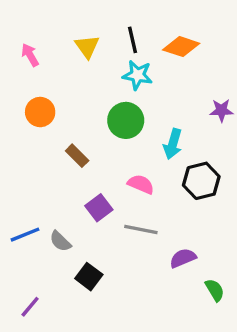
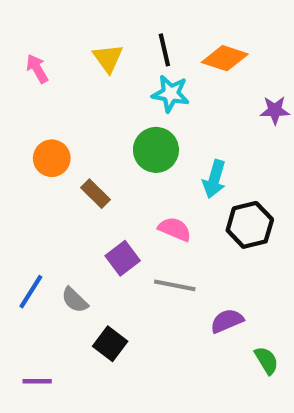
purple star: (221, 110) -> (275, 110), moved
orange circle: (40, 112) -> (52, 158), moved
blue line: (25, 235) -> (31, 292), turned -36
purple line: (30, 307) -> (37, 381), turned 50

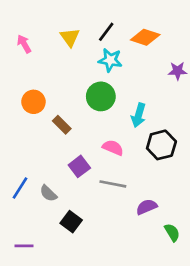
black line: (164, 50) -> (106, 32), turned 50

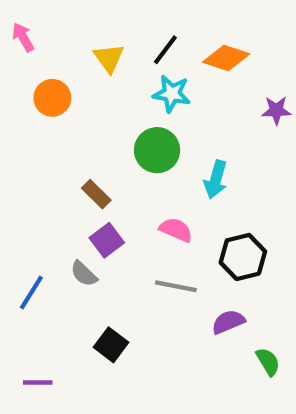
pink arrow: (24, 44) -> (23, 37), moved
orange circle: (33, 102) -> (52, 98), moved
black hexagon: (161, 145) -> (243, 257), moved
purple square: (79, 166) -> (107, 240), moved
gray semicircle: (48, 193) -> (84, 274), moved

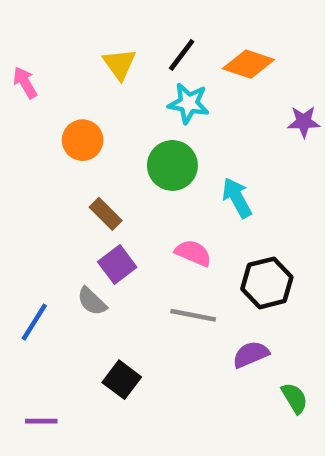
pink arrow: (23, 37) -> (25, 83), moved
orange circle: (52, 98) -> (83, 140), moved
cyan arrow: (216, 179) -> (237, 198), turned 135

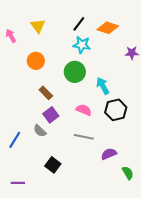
yellow triangle: (119, 64) -> (38, 26), moved
black hexagon: (267, 283) -> (116, 110), moved

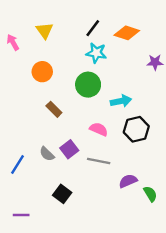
cyan arrow: (103, 86) -> (121, 101), turned 108
purple square: (51, 115) -> (69, 149), moved
green semicircle: (128, 173) -> (150, 194), moved

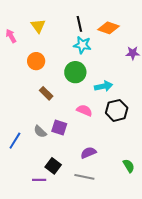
black line: (93, 28) -> (79, 24), turned -49
purple square: (69, 149) -> (59, 128), turned -35
gray line: (99, 161) -> (84, 177), moved
purple semicircle: (128, 181) -> (88, 153), moved
purple line: (21, 215) -> (39, 180), moved

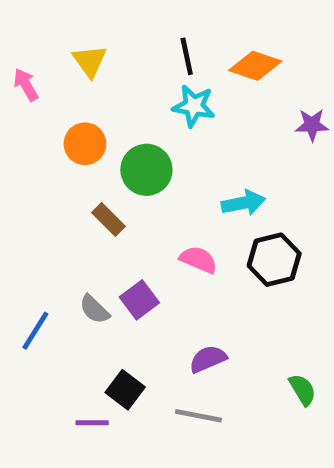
green circle: (75, 72) -> (146, 170), moved
purple square: (59, 128) -> (139, 300), turned 35

